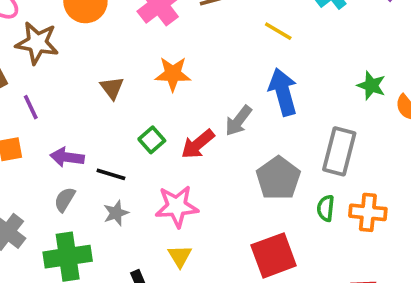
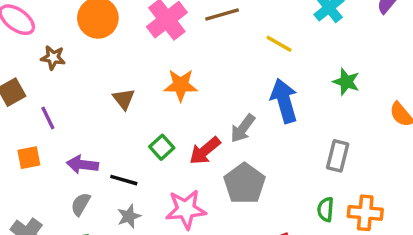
brown star: (37, 43) -> (53, 58), size x0.6
green star: (371, 86) -> (346, 82), moved
gray rectangle: (339, 151) -> (338, 156), size x0.7
gray pentagon: (278, 178) -> (244, 184), moved

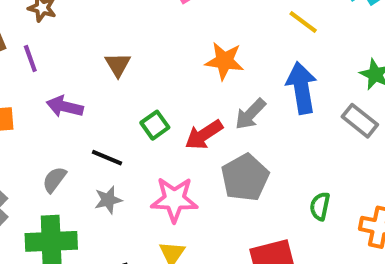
orange star: (181, 85) -> (224, 61), moved
purple line: (48, 118) -> (30, 58), moved
gray rectangle: (338, 156) -> (360, 121), moved, turned -72
purple arrow: (82, 165) -> (65, 107), moved
green semicircle: (326, 209) -> (320, 206), moved

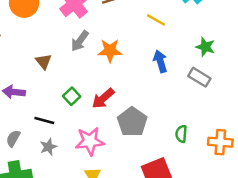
blue arrow: (302, 88) -> (160, 61), size x0.7
gray arrow: (250, 114) -> (80, 41), moved

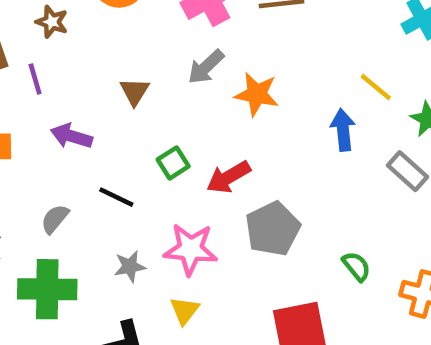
yellow line: (156, 20) -> (376, 87), moved
green semicircle: (181, 134) -> (356, 266), turned 126
gray star: (48, 147) -> (130, 266), moved

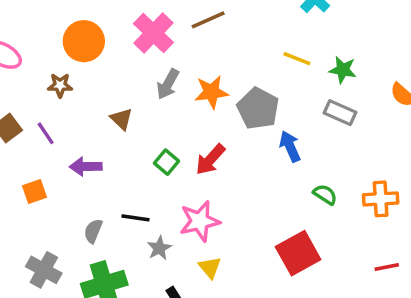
brown star: (52, 22) -> (60, 85), moved
blue arrow: (343, 130) -> (290, 146), moved
black line: (116, 197) -> (136, 218), moved
gray pentagon: (273, 229) -> (258, 108), moved

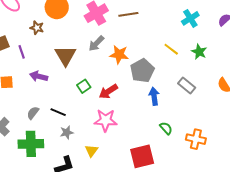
green star: (343, 70) -> (199, 52), moved
brown triangle: (121, 119) -> (66, 56), size x1.6
pink star: (200, 221) -> (106, 120), moved

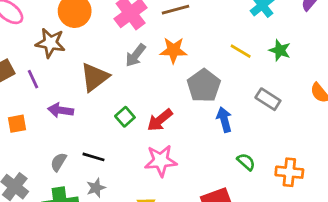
brown star: (37, 28) -> (50, 43), size x1.5
orange star: (119, 55) -> (173, 50), moved
brown triangle: (66, 56) -> (95, 77), turned 30
gray star: (67, 132) -> (96, 188), moved

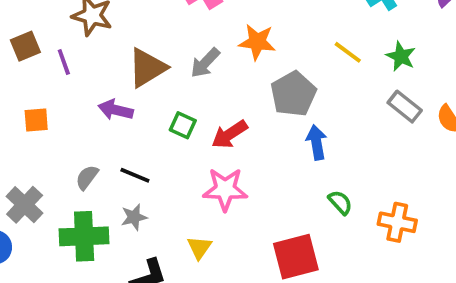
gray arrow: (136, 55) -> (205, 63), moved
gray rectangle: (268, 99) -> (405, 107), moved
purple arrow: (61, 110) -> (116, 110), moved
green square: (125, 117) -> (183, 125), turned -30

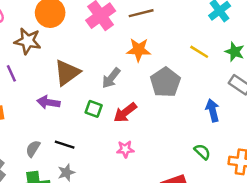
gray arrow: (205, 63) -> (111, 78), moved
blue arrow: (317, 142) -> (212, 110), moved
pink star: (225, 189) -> (125, 149), size x0.6

